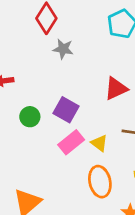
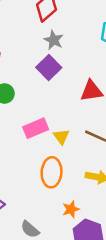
purple square: (66, 110) -> (49, 67), moved

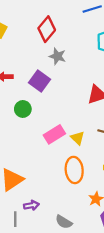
purple square: (49, 67) -> (40, 81), moved

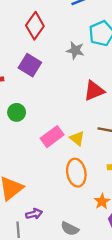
gray star: (57, 56) -> (75, 50), moved
purple square: (40, 81) -> (30, 65), moved

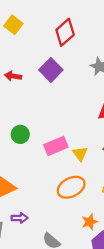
green circle: (17, 112) -> (20, 134), moved
orange ellipse: (76, 173) -> (71, 187), turned 60

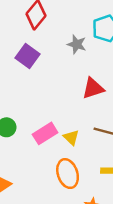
orange ellipse: (71, 187) -> (68, 174), turned -72

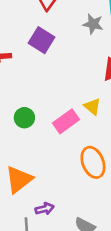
yellow triangle: (71, 137) -> (92, 107), moved

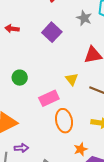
purple square: (42, 40) -> (52, 32), moved
pink rectangle: (66, 121) -> (49, 98), moved

